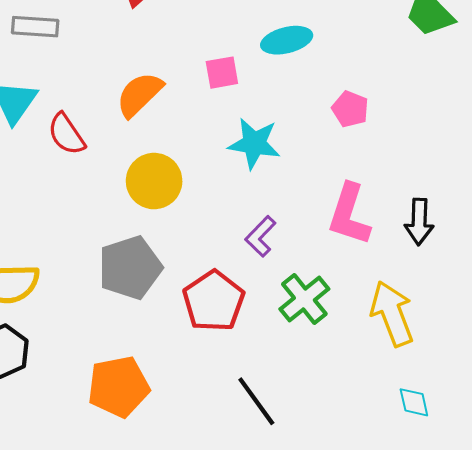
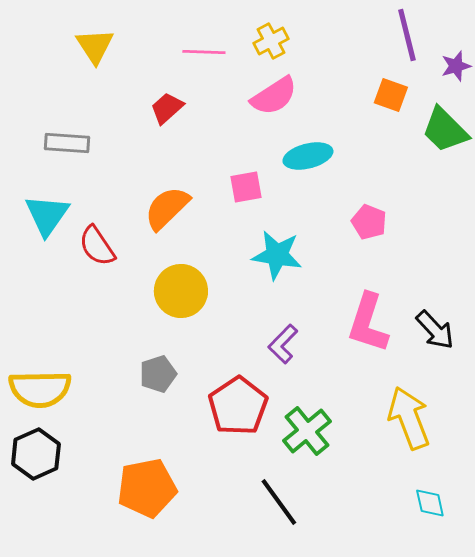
black arrow: (419, 222) -> (435, 330), turned -45
gray pentagon: (130, 268) -> (158, 374), size x0.6
green cross: (304, 299) -> (307, 431), moved

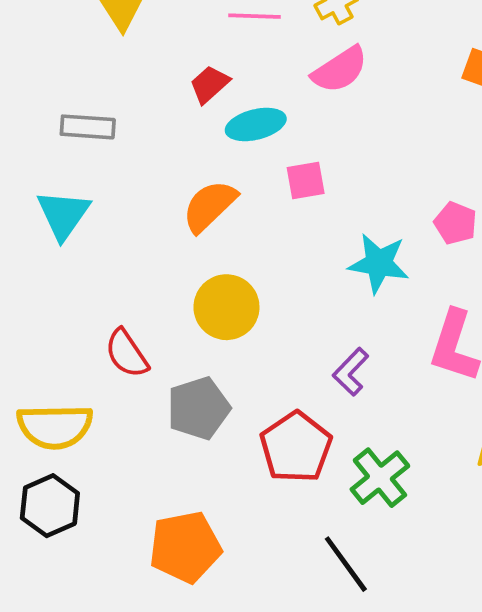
cyan ellipse: (308, 156) -> (256, 124), moved
red semicircle: (97, 246) -> (127, 353), moved
cyan star: (277, 255) -> (379, 263), moved
gray pentagon: (158, 374) -> (198, 408), size x1.4

